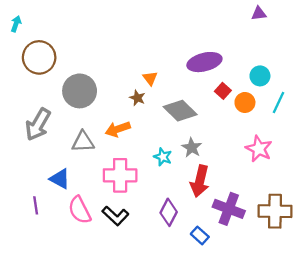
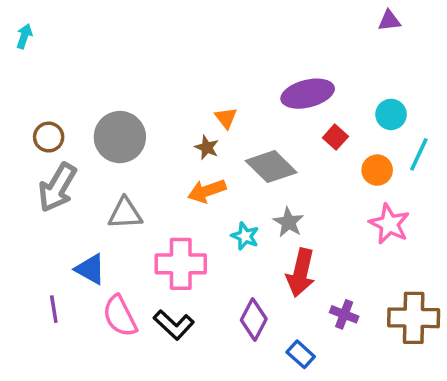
brown circle: (39, 57) -> (49, 137), moved, size x0.6
orange circle: (245, 102) -> (377, 170), moved
orange arrow: (118, 129) -> (207, 191), moved
purple cross: (229, 209) -> (344, 314), size x0.6

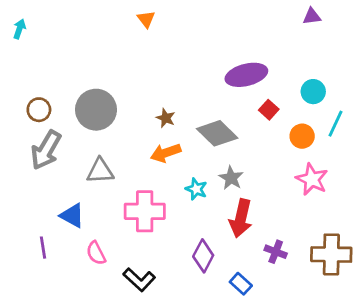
orange triangle: (226, 118) -> (146, 19), moved
pink semicircle: (120, 316) -> (96, 253), size x0.7
black L-shape: (174, 325) -> (139, 280), moved

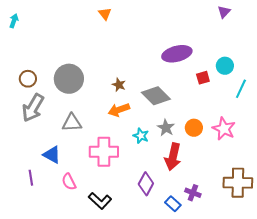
purple triangle: (312, 16) -> (224, 12), turned -40
red square: (269, 110) -> (203, 78), moved, turned 32
orange circle: (302, 136) -> (194, 128), moved
purple cross: (276, 252) -> (193, 193), moved

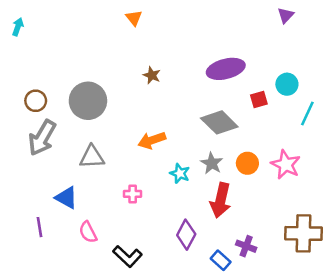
brown star: (119, 85) -> (152, 75), moved
gray diamond: (156, 96) -> (219, 122), moved
pink cross: (104, 152) -> (133, 194), size x0.5

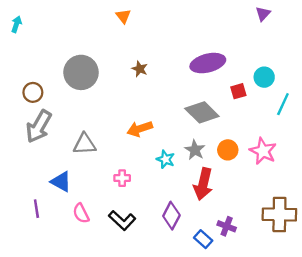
gray circle: (88, 101) -> (81, 72), moved
black L-shape: (128, 256) -> (122, 220), moved

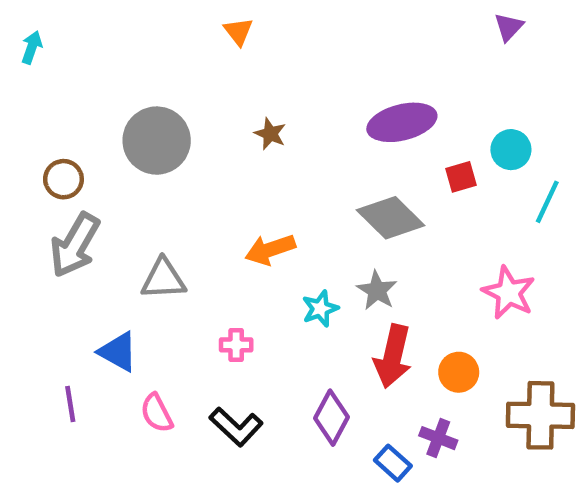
orange circle: (228, 150) -> (459, 372), moved
cyan star: (166, 159) -> (320, 309), turned 30

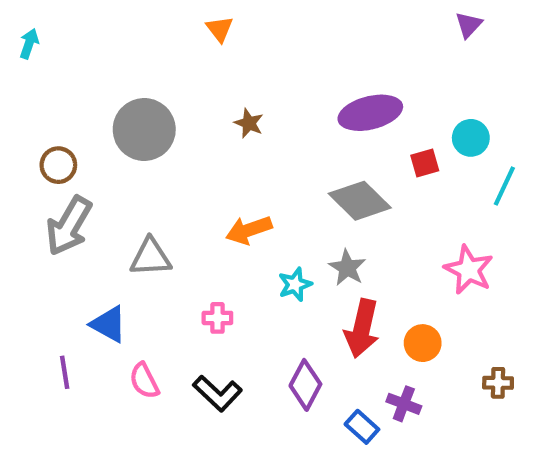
brown cross: (540, 415) -> (498, 383), size x0.5

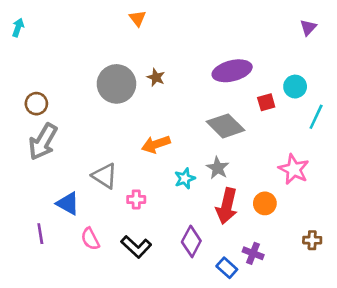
purple triangle: (469, 25) -> (308, 27), moved
gray circle: (144, 130) -> (116, 84), moved
gray triangle: (150, 257) -> (105, 176), moved, turned 36
orange circle: (423, 343) -> (265, 203), moved

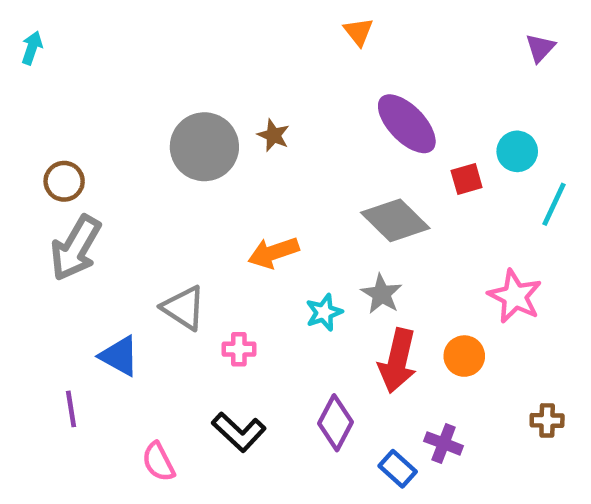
orange triangle: (137, 18) -> (358, 32), moved
purple ellipse: (232, 71) -> (407, 124), turned 60
pink semicircle: (90, 239) -> (158, 462), moved

